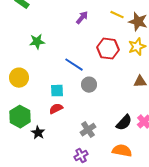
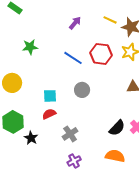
blue line: (74, 65) -> (73, 58), moved
gray cross: (88, 130) -> (70, 134), moved

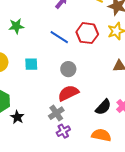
cyan square: (50, 96) -> (31, 64), moved
red semicircle: (49, 114) -> (68, 93), moved, size x1.5
purple cross: (74, 161) -> (63, 131), moved

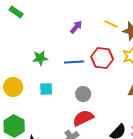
green star: (16, 26) -> (40, 58), moved
blue line: (59, 37) -> (74, 62), turned -36

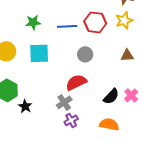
cyan square: (46, 89) -> (39, 53), size x1.5
gray circle: (83, 94) -> (85, 54), moved

